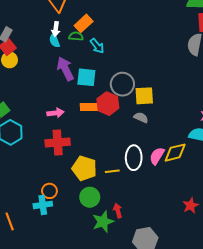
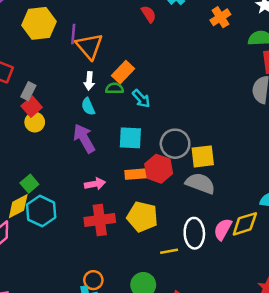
cyan semicircle: (55, 40) -> (88, 106), moved
purple arrow: (65, 69) -> (84, 138), moved
gray semicircle: (141, 118) -> (200, 183), size x1.6
yellow pentagon: (84, 168) -> (142, 217), moved

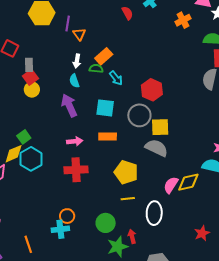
orange triangle: (89, 46) -> (79, 34), size x0.6
gray rectangle: (28, 91) -> (29, 65), turned -32
red hexagon: (159, 169) -> (152, 90), moved
yellow pentagon: (142, 217) -> (126, 172), moved
white ellipse: (194, 233) -> (154, 213), moved

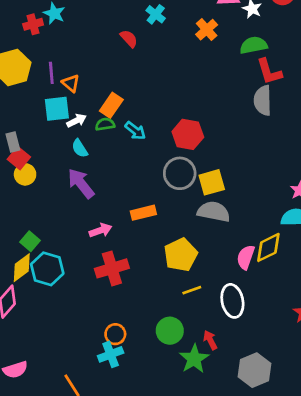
white arrow: (77, 61) -> (77, 121), turned -112
cyan square: (105, 108) -> (57, 109), moved
yellow pentagon: (126, 172) -> (181, 255), turned -30

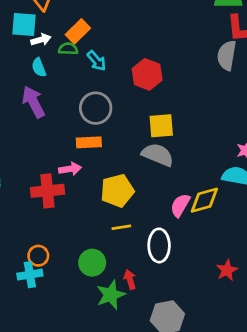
gray circle: (180, 173) -> (96, 108), moved
pink arrow: (100, 230) -> (70, 169), moved

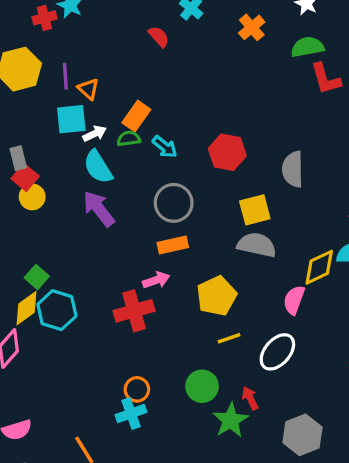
gray semicircle: (227, 55) -> (293, 169), moved
cyan semicircle: (39, 67) -> (98, 167), size x1.5
yellow diamond: (204, 200) -> (319, 267), moved
white ellipse: (159, 245) -> (277, 352), turned 52

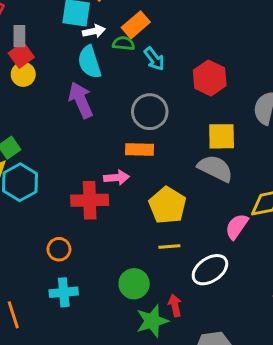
yellow pentagon: (216, 296) -> (167, 205), turned -30
orange circle: (137, 389) -> (59, 249), moved

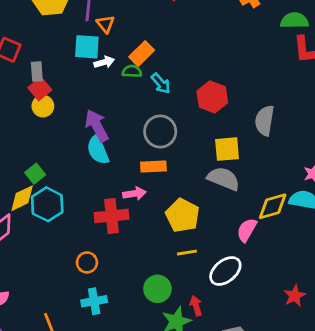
cyan semicircle: (89, 62) -> (98, 150), moved

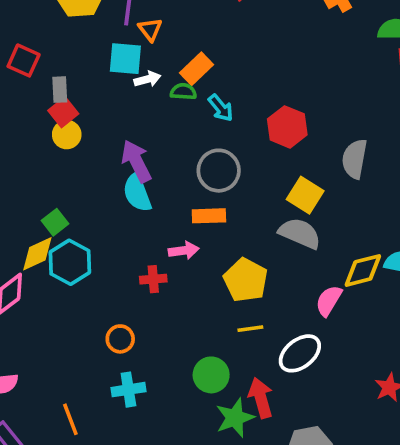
yellow square: (227, 149) -> (305, 195), turned 36
red cross: (112, 216) -> (153, 279), size x0.6
red arrow: (196, 306) -> (261, 398), size x1.5

